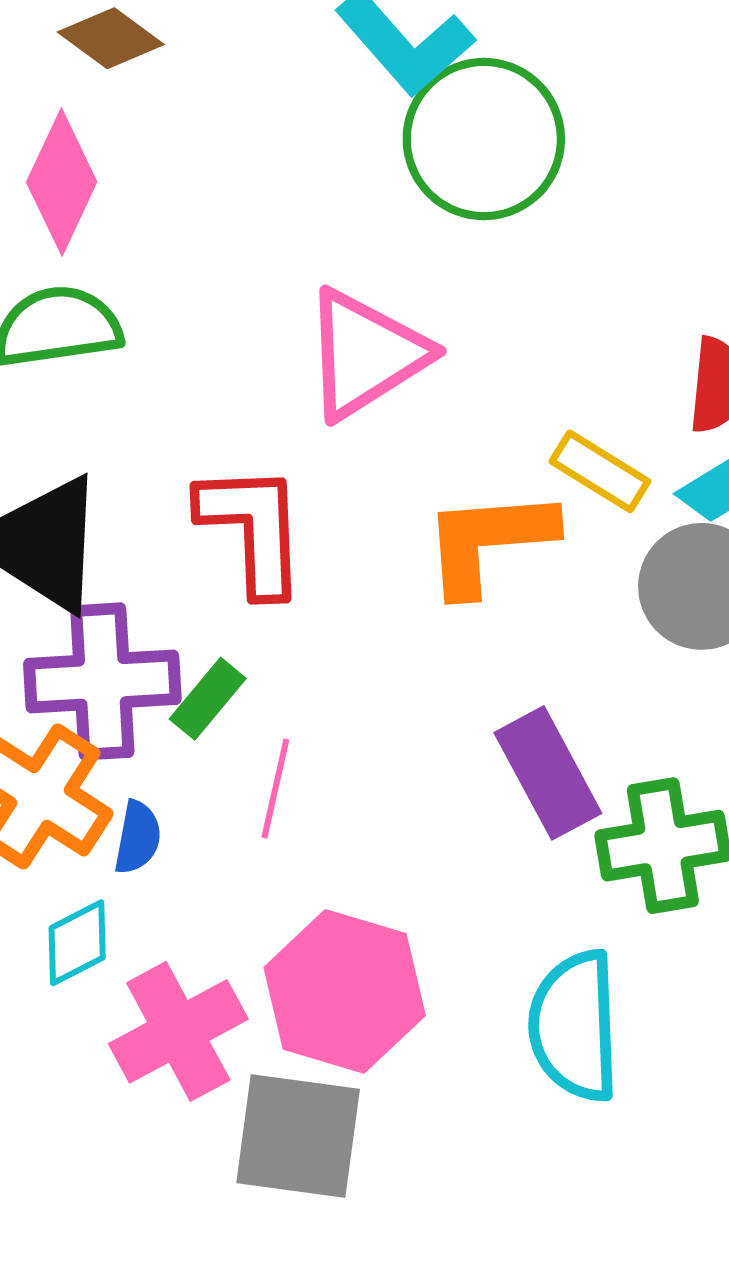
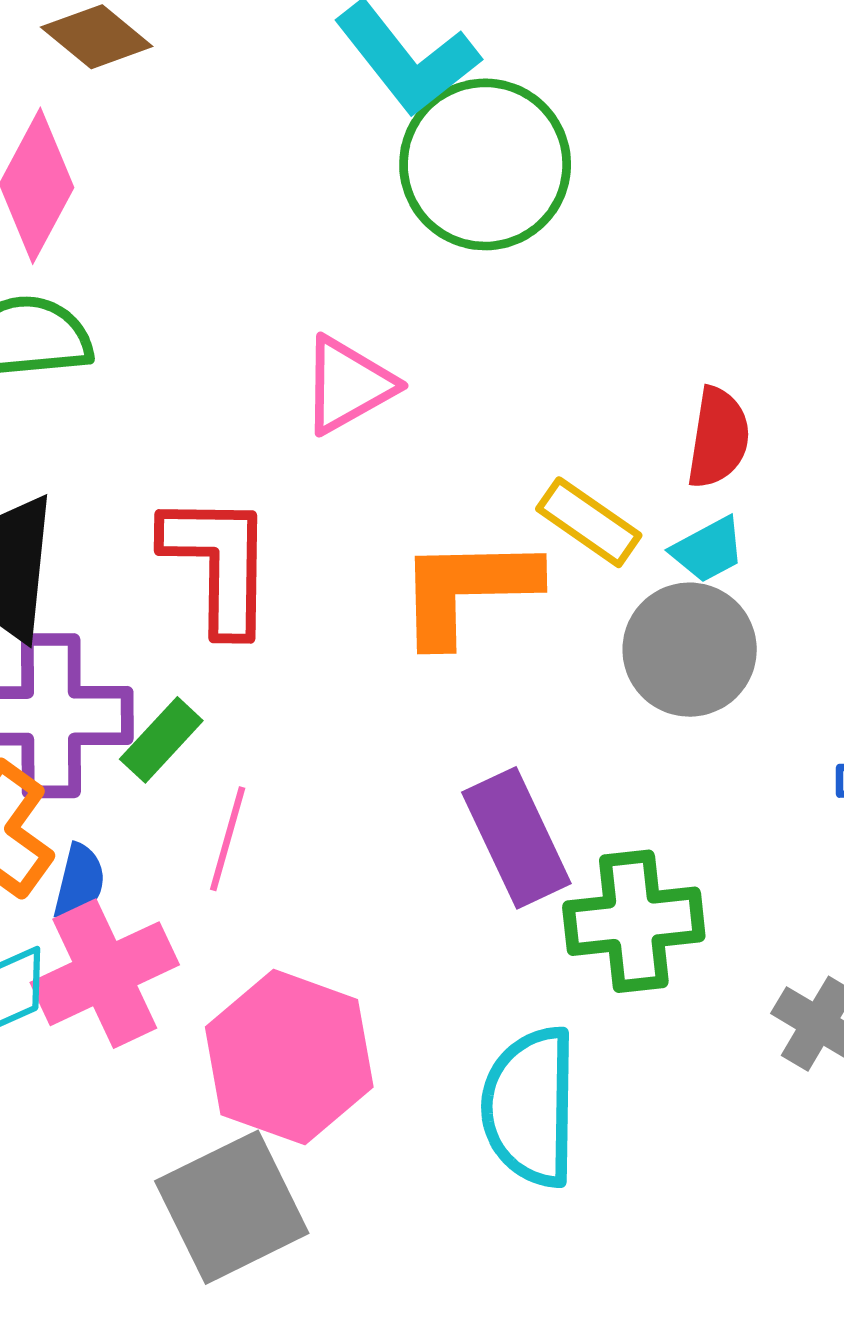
pink triangle: (366, 354) -> (348, 385), size x0.7
pink cross: (178, 1031) -> (105, 974), moved
gray square: (298, 1136) -> (232, 1207), turned -37

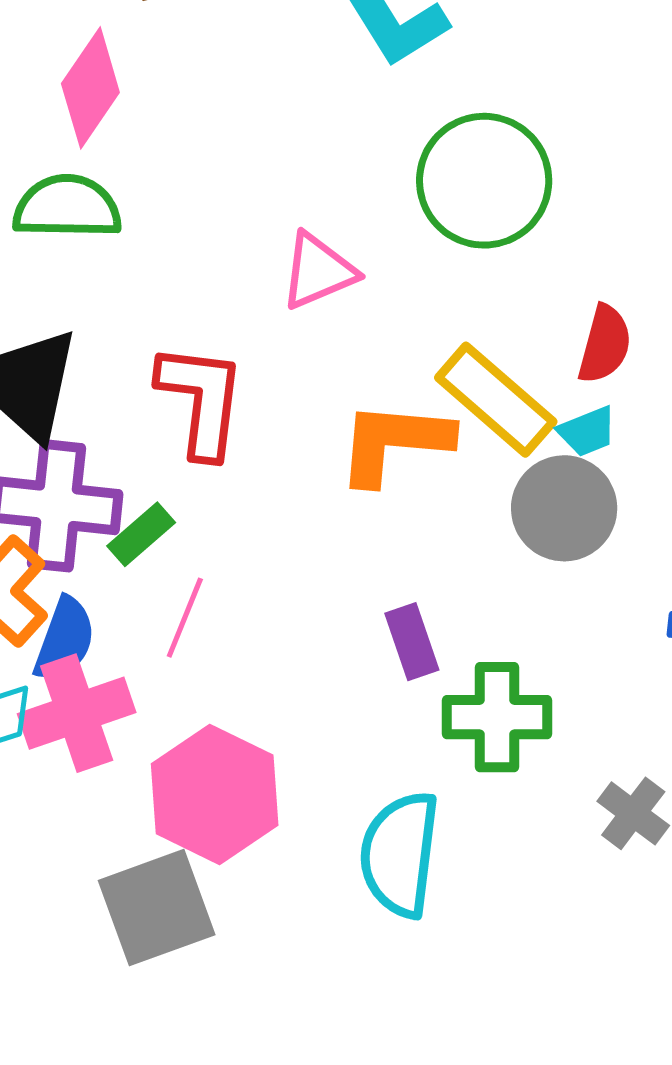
green circle: (485, 164) -> (484, 181), moved
yellow rectangle: (589, 522) -> (496, 400), size x1.5
purple rectangle: (516, 838) -> (412, 642), size x0.7
blue semicircle: (79, 883) -> (65, 639), size x1.4

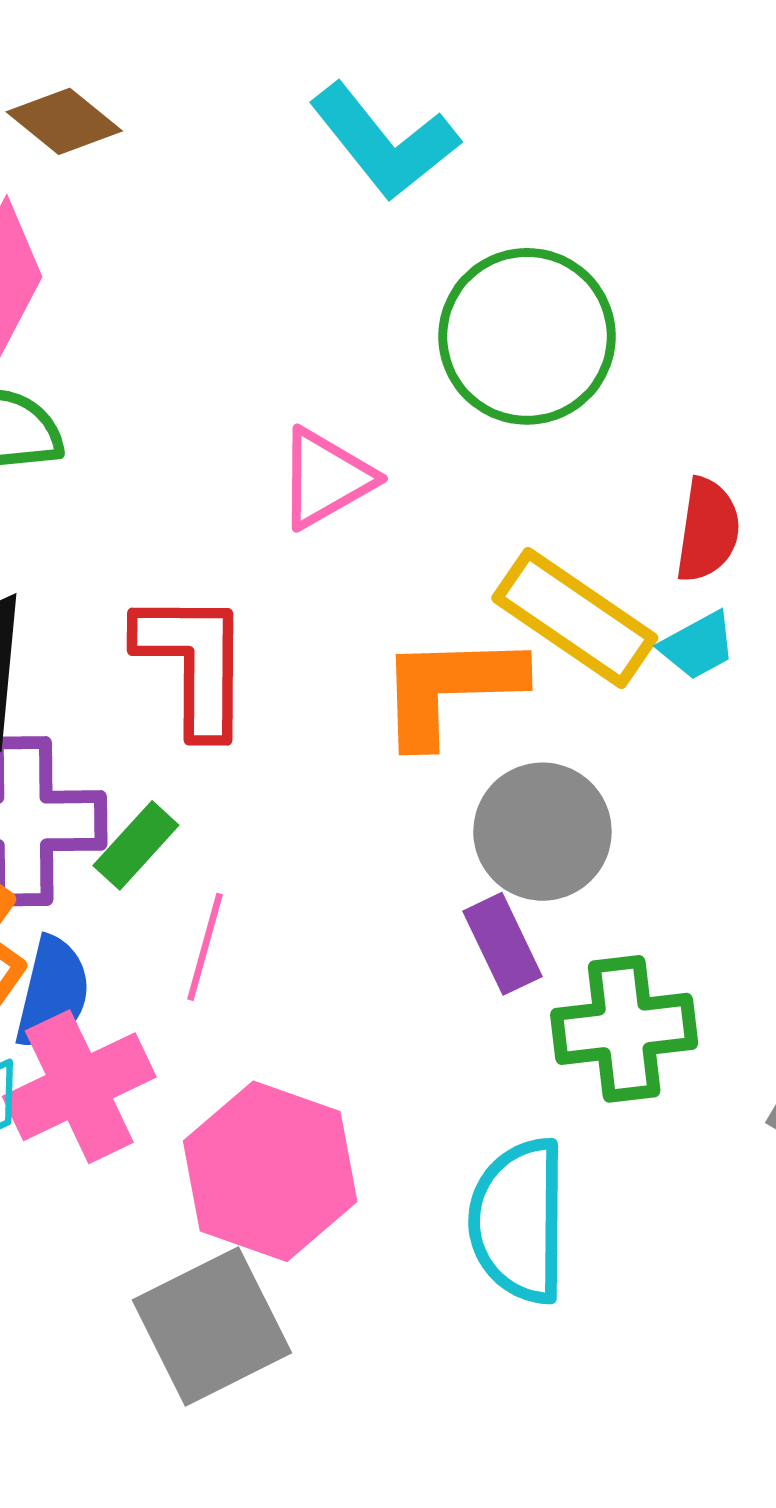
gray circle: (564, 508) -> (542, 832), moved

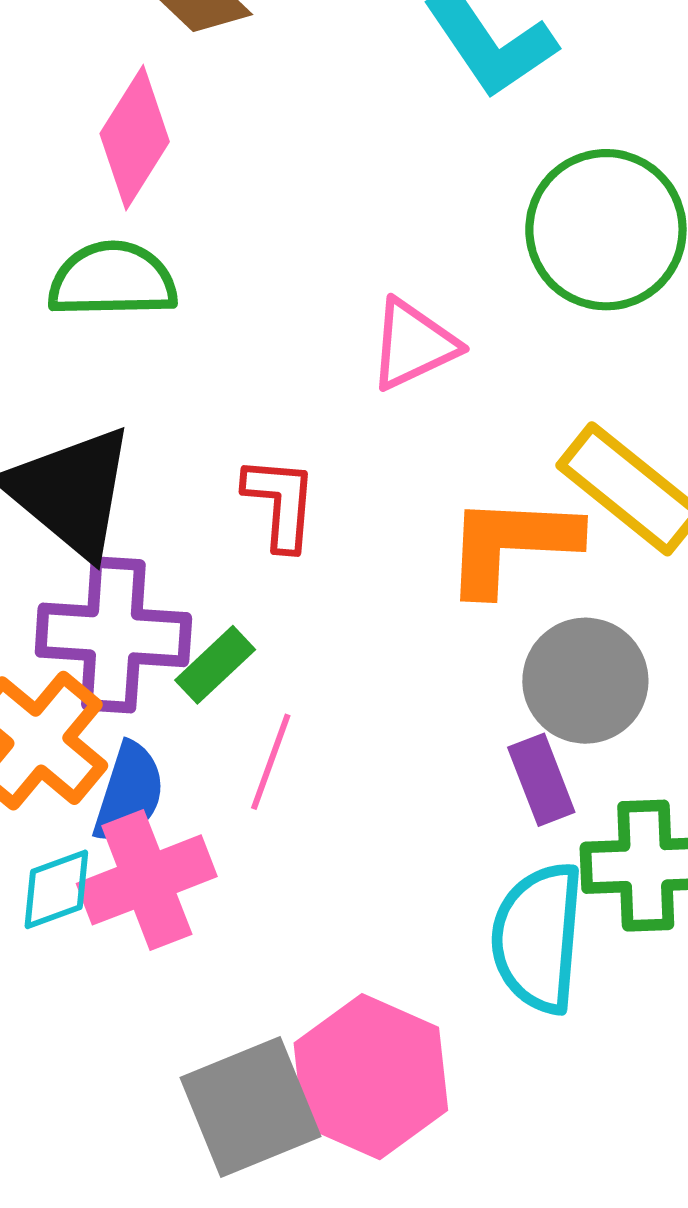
red L-shape: (194, 663) -> (280, 503), size x0.7
pink hexagon: (270, 1171) -> (371, 1077), moved
cyan semicircle: (519, 1221) -> (538, 938), moved

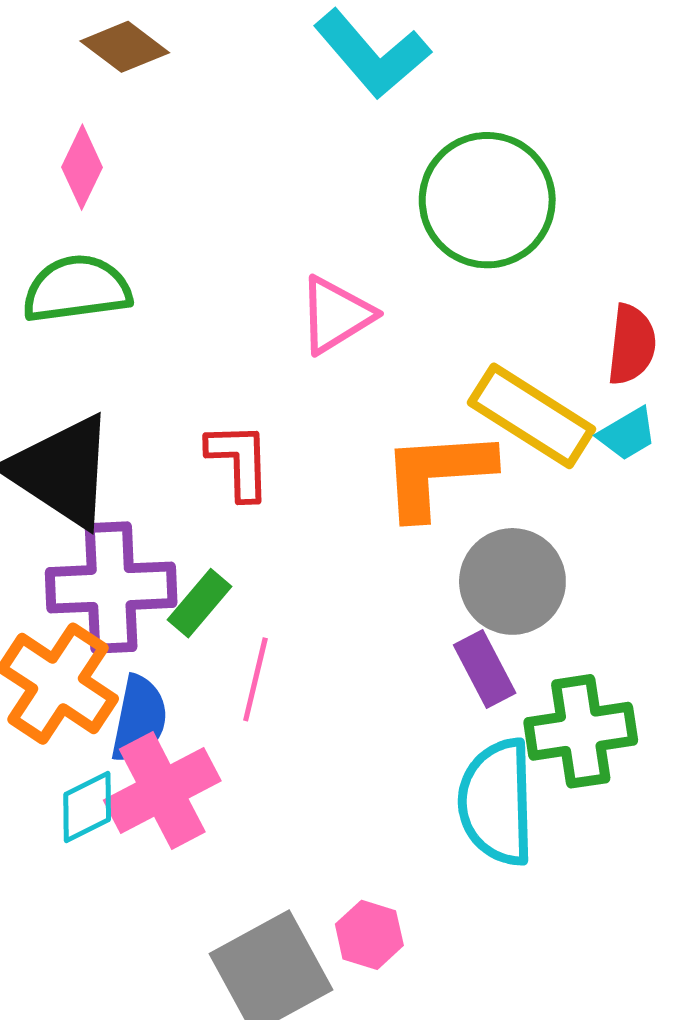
pink diamond: (135, 138) -> (82, 167), size x0.7
pink hexagon: (371, 1077) -> (369, 935), size x0.5

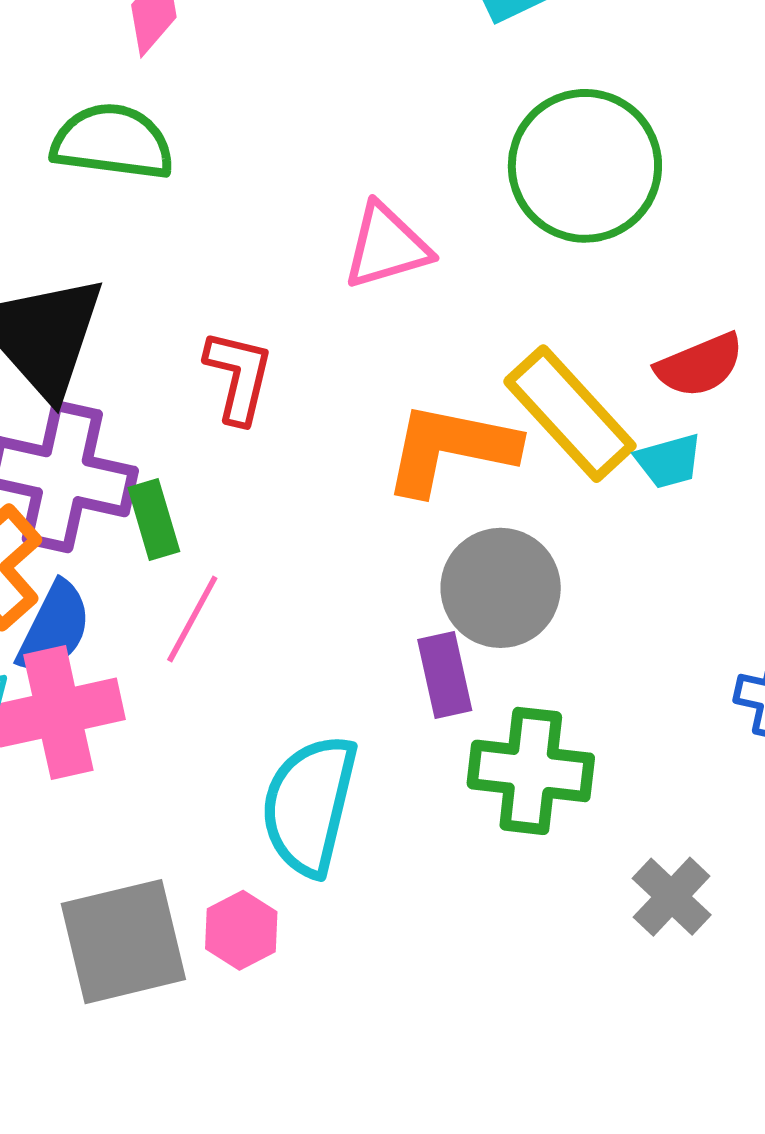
red semicircle: (632, 345) -> (700, 365), turned 46
green rectangle: (199, 603) -> (154, 520), turned -72
cyan semicircle: (497, 802) -> (309, 805), moved

